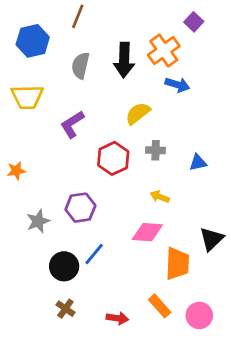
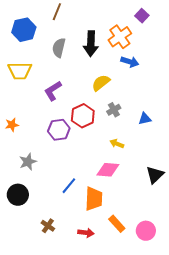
gray cross: (156, 150) -> (114, 110), turned -32
purple hexagon: (80, 208) -> (59, 130), moved
orange trapezoid: (177, 264) -> (94, 199), moved
black circle: (64, 266) -> (18, 195), moved

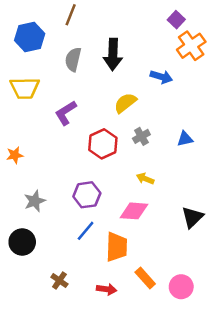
orange cross: (120, 37) -> (191, 46), moved
blue triangle: (145, 119) -> (185, 139), moved
purple hexagon: (59, 130) -> (87, 195), moved

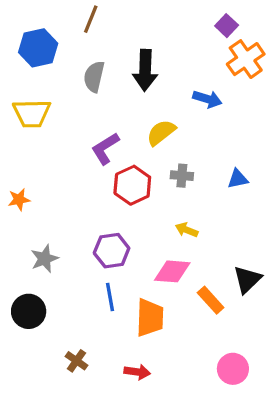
purple L-shape: (66, 113) -> (105, 148), moved
gray cross: (141, 136) -> (182, 176), turned 35
blue line: (86, 231) -> (110, 297), turned -50
orange rectangle: (145, 278) -> (211, 300), moved

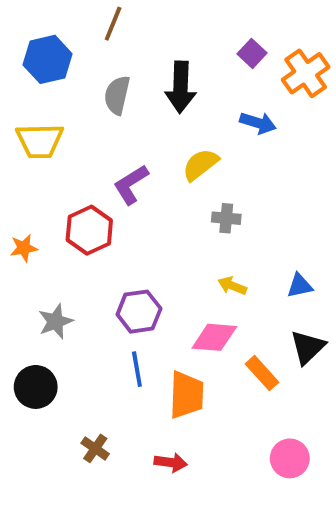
purple square: (227, 26) -> (252, 53), moved
blue triangle: (238, 179) -> (300, 286), moved
red hexagon: (132, 185) -> (89, 230), moved

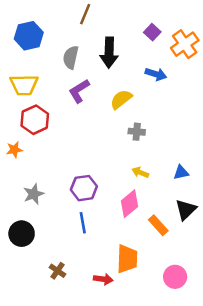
brown line: (113, 24) -> (85, 14), moved
purple L-shape: (131, 184) -> (79, 91), moved
red hexagon: (89, 230) -> (35, 120), moved
pink diamond: (214, 337) -> (129, 204), turned -44
orange trapezoid: (187, 395) -> (127, 259), moved

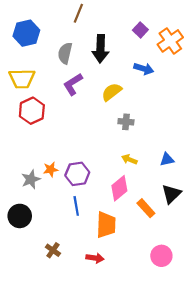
orange star: (14, 150) -> (51, 169), moved
orange trapezoid: (127, 259) -> (106, 225), moved

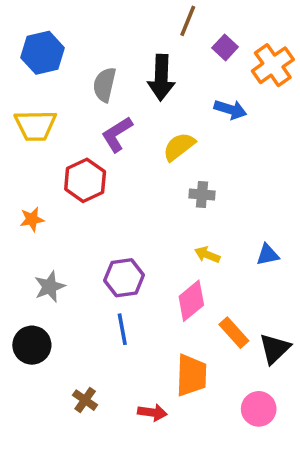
brown line: (78, 13) -> (188, 21), moved
red hexagon: (32, 111) -> (85, 180), moved
orange star: (51, 169) -> (32, 219), moved
black triangle: (171, 194) -> (275, 349), moved
orange trapezoid: (106, 225) -> (191, 375), moved

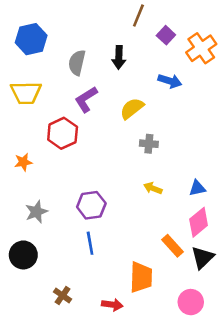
black arrow: (161, 78) -> (119, 57), size x0.7
pink diamond: (191, 301) -> (199, 222), moved

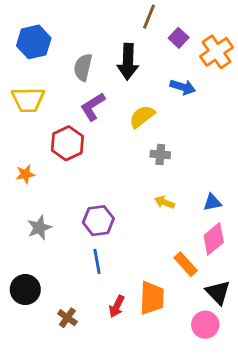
black arrow: (119, 57) -> (128, 62), size x1.4
black circle: (23, 255) -> (25, 290), moved
black triangle: (203, 258) -> (218, 292), moved, turned -30
red arrow: (112, 305) -> (117, 306), moved, turned 108

